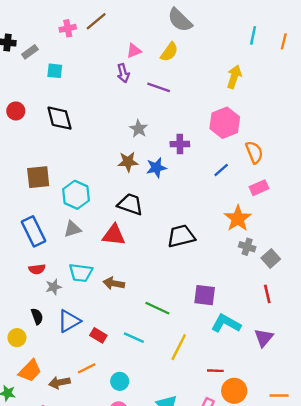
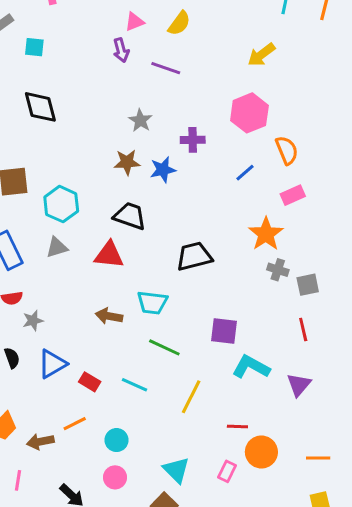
yellow arrow: (234, 77) -> (261, 55), turned -145
gray square: (271, 259) -> (308, 285), turned 30
cyan trapezoid: (81, 273) -> (152, 303), moved

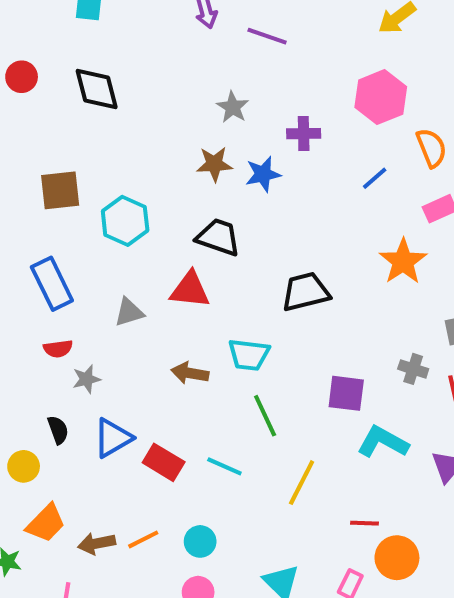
gray triangle: (57, 247) -> (129, 312), moved
gray cross: (278, 270) -> (413, 369), moved
green line: (164, 347) -> (265, 416), turned 40
red rectangle: (90, 382) -> (164, 462), size x1.4
orange line: (75, 424) -> (143, 539), moved

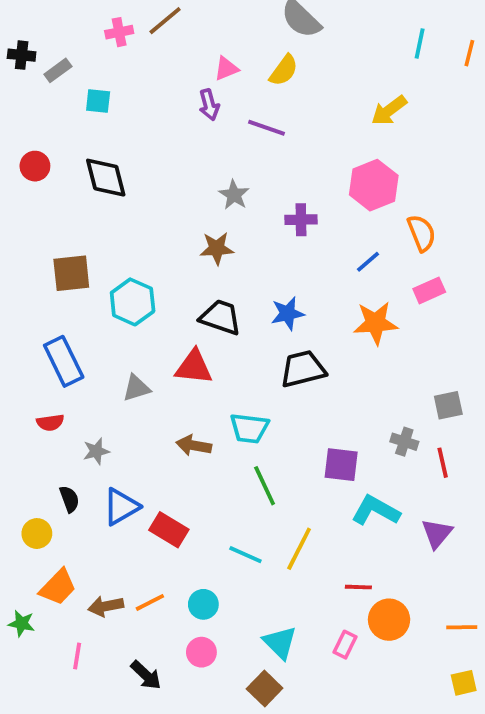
blue star: (263, 174) -> (288, 313), moved
orange star: (403, 261) -> (376, 323), moved, turned 30
red semicircle: (58, 349) -> (50, 423), moved
cyan line: (224, 466) -> (245, 555), moved

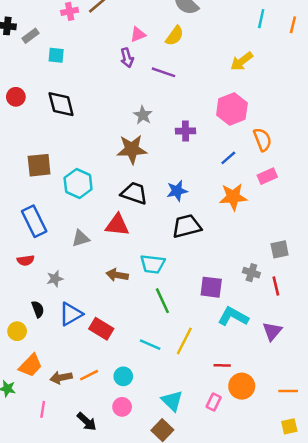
brown star: (217, 248) -> (132, 149), size x1.4

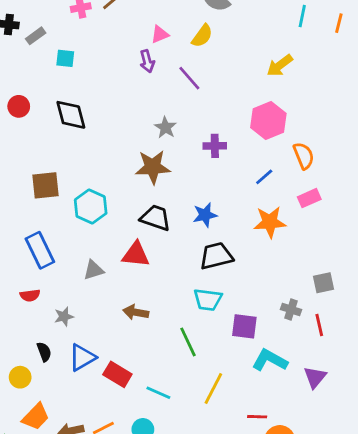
purple line: (164, 72) -> (189, 78), turned 30
cyan trapezoid: (153, 264) -> (208, 300), moved
cyan line: (150, 345) -> (158, 393), moved

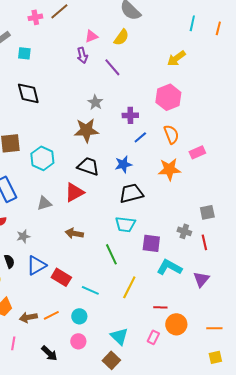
orange semicircle: (304, 156) -> (171, 134), moved
blue line: (264, 177) -> (140, 137), moved
red triangle: (136, 254) -> (74, 192), turned -35

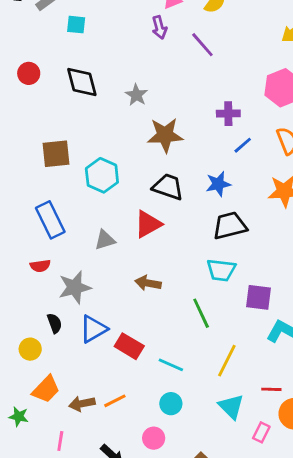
gray star: (95, 102) -> (136, 95), moved
gray star: (23, 236) -> (75, 287), size x1.6
cyan circle: (79, 316) -> (171, 404), moved
cyan triangle: (119, 336) -> (231, 407), moved

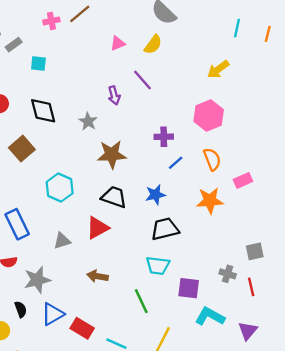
purple arrow: (159, 27) -> (114, 95), moved
brown square: (56, 154) -> (22, 149), moved, turned -35

